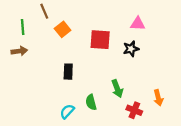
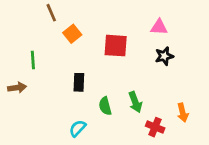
green line: (23, 27) -> (33, 60), moved
black star: (131, 49) -> (164, 56), moved
brown arrow: (19, 51) -> (17, 88), moved
green semicircle: (91, 102) -> (105, 106), moved

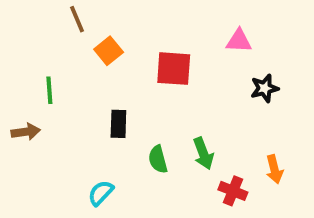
black star: (164, 56) -> (265, 88), moved
cyan semicircle: (78, 128) -> (101, 193), moved

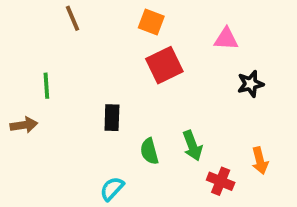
orange square: (109, 51) -> (151, 22), moved, turned -30
red square: (174, 69) -> (164, 65), turned -30
cyan semicircle: (101, 193) -> (112, 189), moved

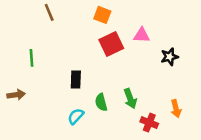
pink triangle: (226, 39) -> (142, 35), moved
brown arrow: (24, 125) -> (16, 95), moved
cyan semicircle: (112, 189) -> (76, 116), moved

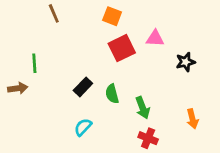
black rectangle: (76, 80) -> (83, 87), turned 42
brown arrow: (16, 95) -> (18, 88), moved
green semicircle: (101, 102) -> (112, 94), moved
red cross: (149, 123) -> (148, 138), moved

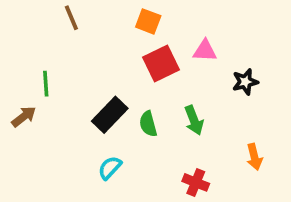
black rectangle: (83, 87) -> (110, 115), size x1.4
brown arrow: (18, 88) -> (24, 117), turned -30
green arrow: (143, 108) -> (194, 120), moved

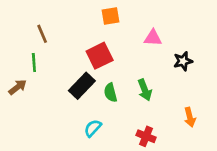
brown line: (71, 18) -> (42, 34), moved
orange square: (148, 21) -> (111, 16), turned -30
red square: (161, 63) -> (100, 56), moved
cyan semicircle: (110, 168) -> (93, 128), moved

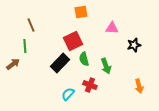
green semicircle: (111, 93) -> (84, 59), moved
red cross: (146, 136) -> (90, 85), moved

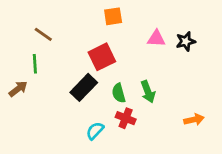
brown line: (31, 25) -> (43, 34), turned -32
black star: (134, 45) -> (186, 41), moved
green semicircle: (84, 59) -> (119, 93), moved
orange arrow: (139, 86) -> (194, 120), turned -88

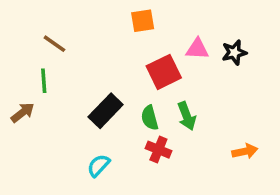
red square: (102, 57) -> (164, 72), moved
cyan semicircle: (95, 131) -> (98, 165), moved

